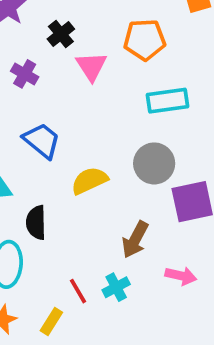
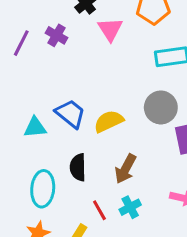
blue trapezoid: (42, 141) -> (70, 114), moved
black semicircle: (36, 222) -> (78, 167), moved
brown arrow: (135, 240) -> (126, 169), moved

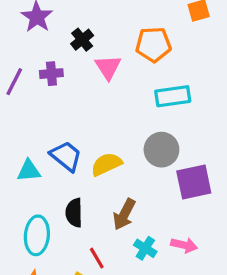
purple cross: (57, 35) -> (51, 74), turned -35
cyan cross: (130, 207) -> (145, 248), moved, turned -30

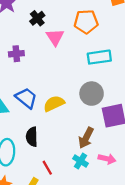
purple cross: (51, 74) -> (16, 54), moved
brown arrow: (124, 214) -> (86, 138), moved

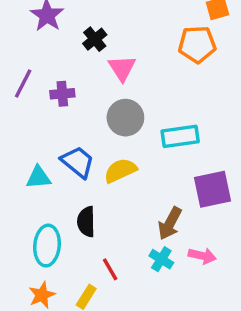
orange pentagon: (86, 22) -> (197, 44), moved
cyan rectangle: (99, 57) -> (180, 136), moved
gray circle: (92, 94) -> (125, 118), moved

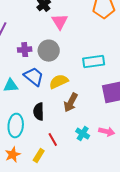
purple cross: (62, 94) -> (25, 50), moved
gray circle: (125, 118) -> (49, 51), moved
brown arrow: (170, 223) -> (71, 103), moved

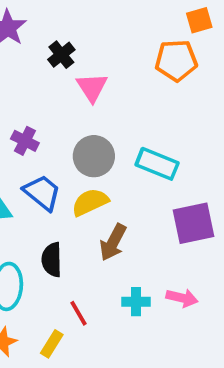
purple cross: (25, 50) -> (25, 141), turned 32
gray circle: (49, 51) -> (94, 156), moved
cyan rectangle: (94, 62) -> (157, 164), turned 30
cyan cross: (83, 134) -> (136, 302), turned -32

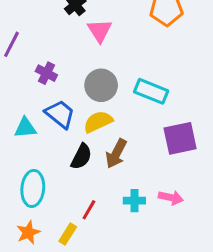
black semicircle: (52, 260) -> (81, 157), moved, turned -152
red line: (79, 313) -> (89, 210), turned 60

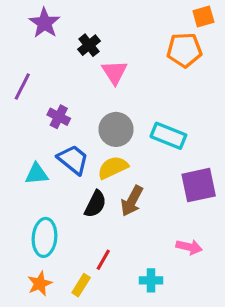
cyan cross: (134, 201) -> (151, 280), moved

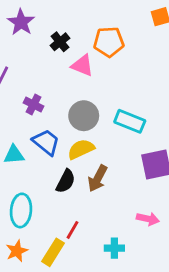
orange pentagon: (184, 50) -> (109, 42), moved
pink triangle: (114, 72) -> (82, 66), turned -35
yellow rectangle: (81, 285) -> (53, 252), size x1.4

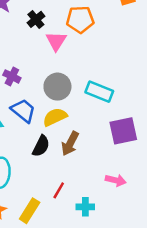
pink triangle: (82, 66) -> (56, 41), turned 40
red line: (73, 230) -> (59, 190), moved

